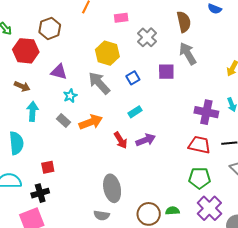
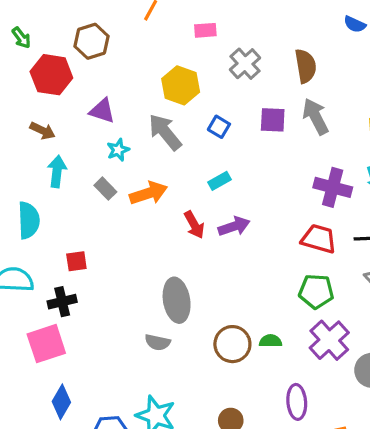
brown semicircle: (184, 22) -> (306, 66), moved
gray arrow: (188, 54) -> (315, 117), moved
blue square: (133, 78) -> (219, 127), turned -32

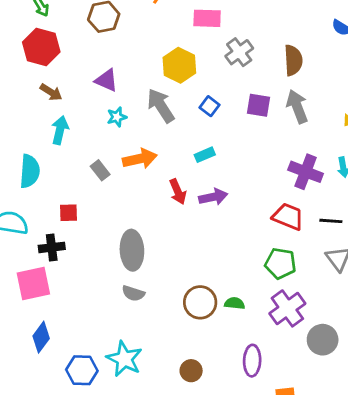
pink rectangle: (205, 30) -> (207, 18), size x1.4
red hexagon: (51, 75) -> (41, 47), moved
gray rectangle: (105, 189) -> (100, 170), moved
gray ellipse: (177, 300) -> (132, 250), moved

